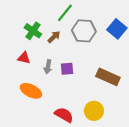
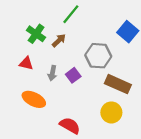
gray hexagon: (84, 31) -> (98, 56), moved
purple square: (67, 69) -> (73, 75), turned -32
yellow circle: (94, 111) -> (111, 112), moved

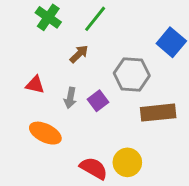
green cross: (36, 34) -> (48, 17), moved
brown rectangle: (118, 84) -> (158, 113), turned -30
yellow circle: (111, 112) -> (127, 162), moved

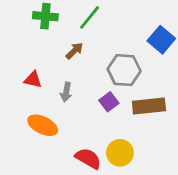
green cross: (48, 17) -> (45, 16), turned -30
purple square: (98, 101) -> (109, 102), moved

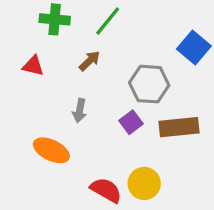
red triangle: (33, 80) -> (33, 66), moved

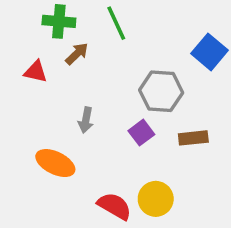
green line: (108, 21) -> (116, 23), turned -64
brown arrow: (89, 61) -> (77, 54), moved
brown rectangle: (179, 127) -> (193, 138), size x0.7

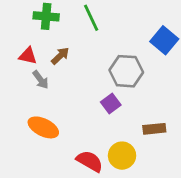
brown arrow: (77, 54) -> (60, 56), moved
gray arrow: (86, 120) -> (41, 80), moved, turned -48
brown rectangle: (193, 138) -> (154, 129), moved

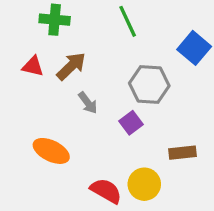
green line: (91, 18) -> (128, 21), moved
brown arrow: (60, 56) -> (71, 66), size x1.4
gray arrow: (41, 80) -> (88, 103), moved

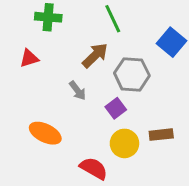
red triangle: (33, 66) -> (29, 58), turned -30
brown arrow: (71, 66) -> (95, 55), moved
yellow circle: (144, 184) -> (124, 143), moved

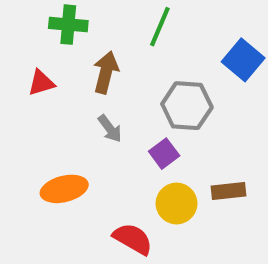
green line: (113, 19) -> (160, 27), turned 48
brown arrow: (95, 55) -> (106, 72), moved, turned -32
orange ellipse: (45, 133) -> (64, 189), turned -40

